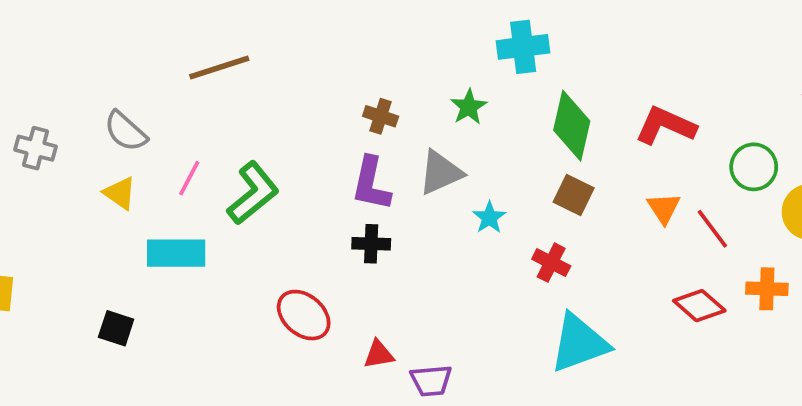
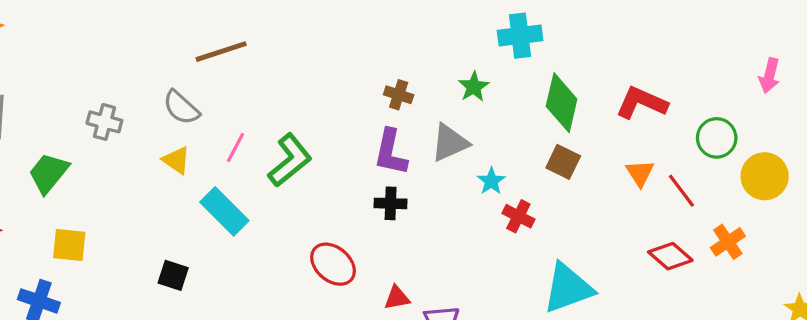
brown line: (219, 67) -> (221, 52), moved
cyan rectangle: (176, 253) -> (224, 211), turned 45
red cross: (551, 263) -> (518, 216), moved
orange cross: (767, 289) -> (728, 242), turned -36

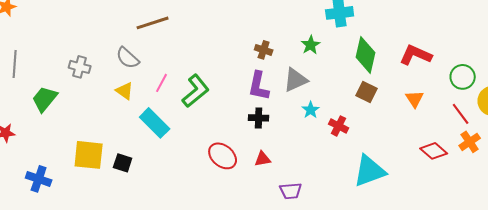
cyan star: (491, 181) -> (311, 110), moved
red line: (681, 191) -> (461, 114), moved
yellow square: (69, 245) -> (89, 155), moved, size x1.4
red triangle: (397, 298) -> (263, 159), moved

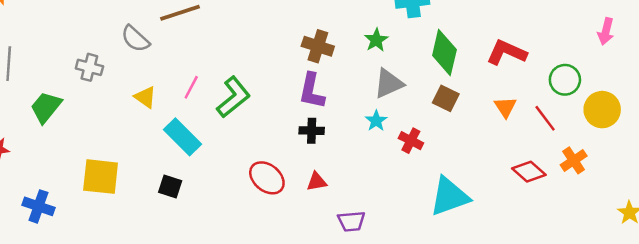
brown cross: (264, 50) -> (318, 46), size x1.4
gray semicircle: (128, 58) -> (135, 39), moved
gray triangle: (296, 80) -> (389, 83), moved
red line: (461, 114) -> (545, 118), moved
black square: (123, 163) -> (170, 187), moved

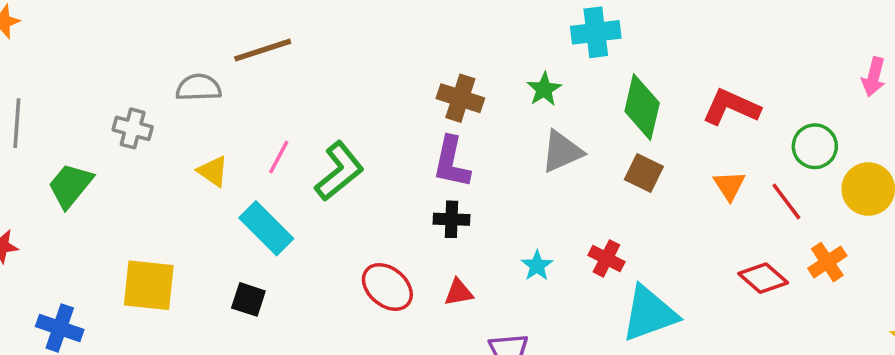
gray semicircle: (135, 39) -> (199, 88), turned 136
cyan star: (376, 121) -> (537, 266), moved
red cross: (411, 141) -> (606, 258), moved

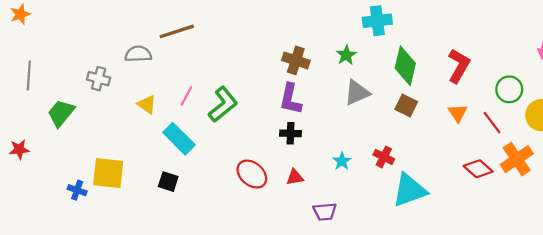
red L-shape: (731, 107) -> (459, 66), turned 96
orange cross: (827, 262) -> (517, 159), size x1.4
blue cross: (60, 328) -> (77, 190), moved, size x0.7

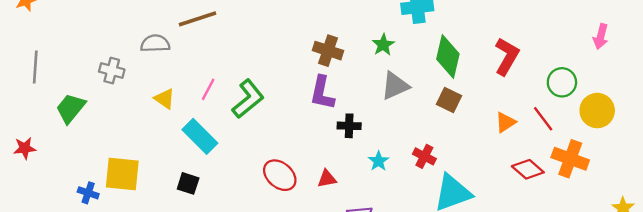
orange triangle: (458, 113) -> (506, 122), moved, turned 30
black cross: (290, 133) -> (349, 126), moved
orange cross: (517, 159) -> (570, 159), turned -36

